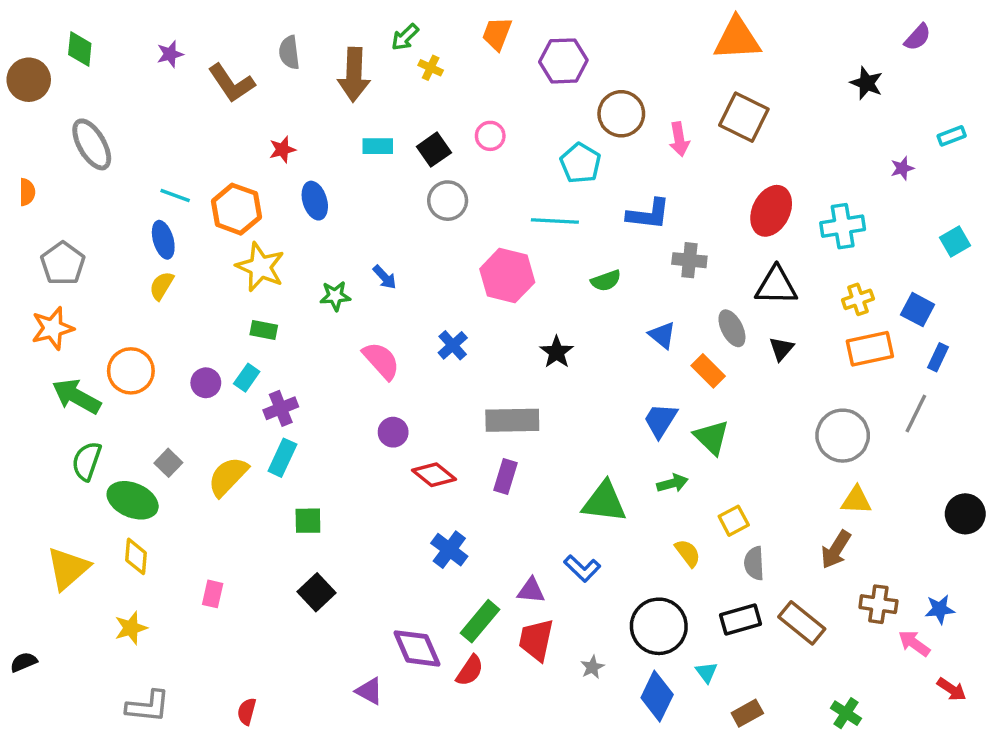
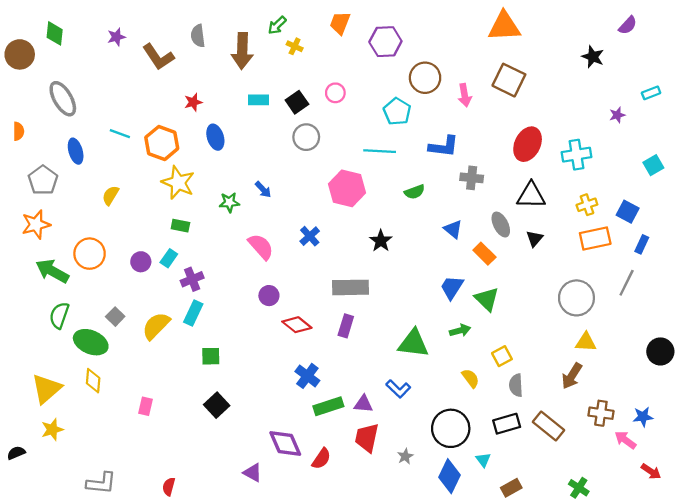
blue ellipse: (163, 240) -> (76, 151), moved
green rectangle: (480, 621) -> (328, 406), moved, turned 32
yellow star: (131, 628) -> (52, 430), moved

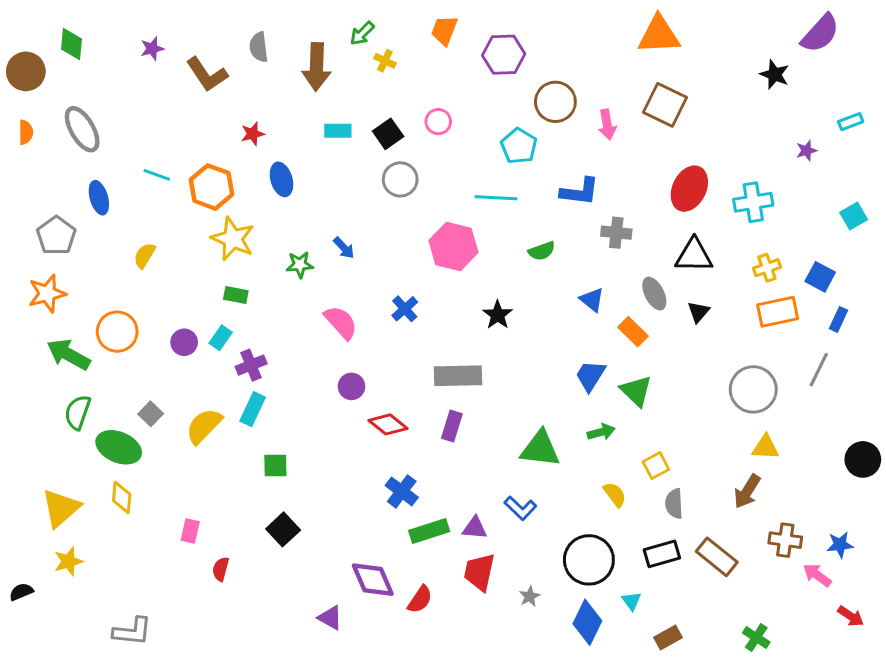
purple semicircle: (628, 25) -> (820, 33), size x1.6
orange semicircle: (19, 131) -> (26, 132), moved
red semicircle: (169, 487) -> (221, 569), moved

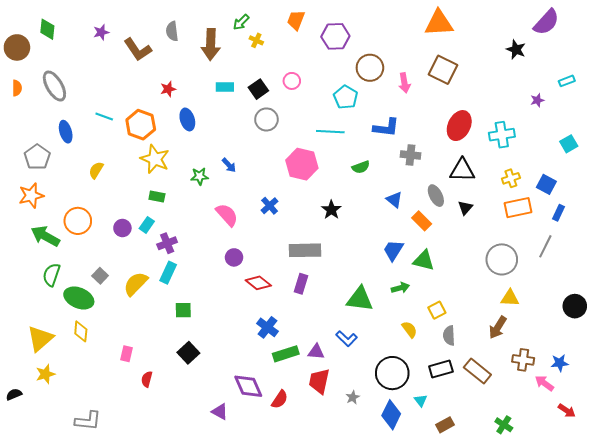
green triangle: (636, 391) -> (424, 260), turned -30

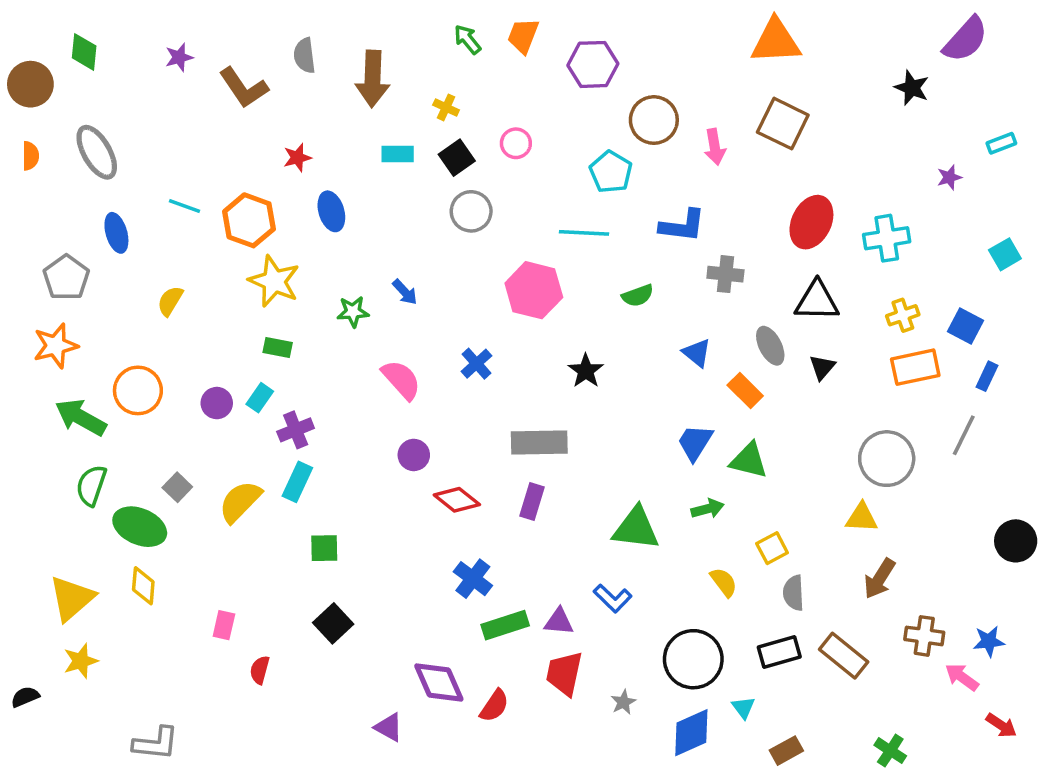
green arrow: (241, 22) -> (468, 39), moved, turned 96
yellow cross: (256, 40) -> (446, 107), moved
yellow triangle: (510, 298) -> (862, 518), moved
blue diamond: (391, 415) -> (691, 733), turned 40

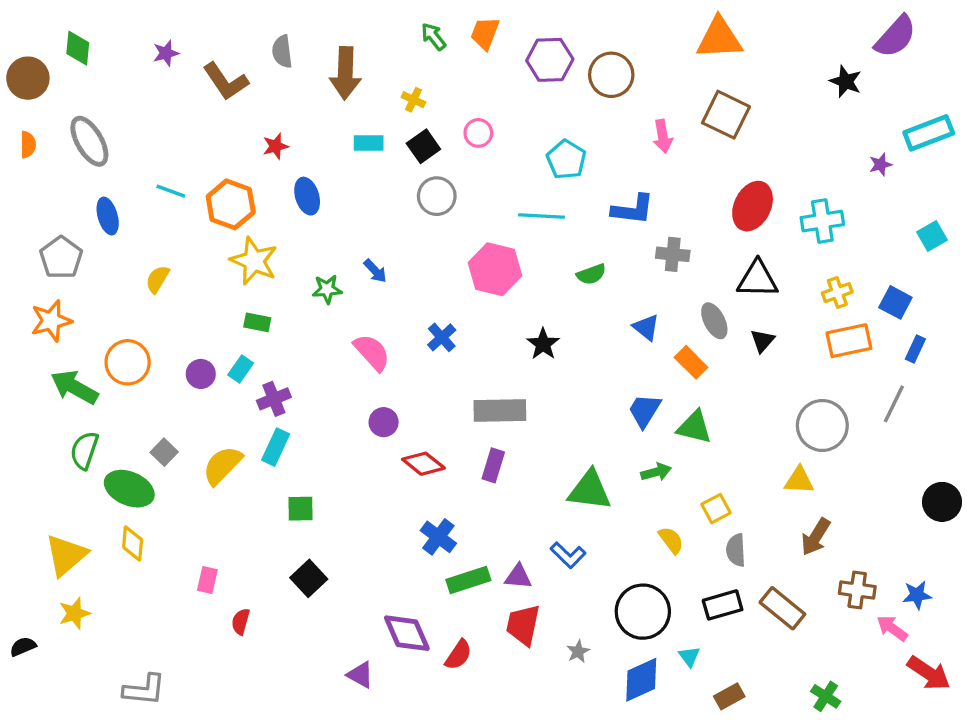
brown circle: (654, 120) -> (611, 75), moved
cyan rectangle: (1001, 143) -> (929, 133), size x1.8
red arrow: (1001, 725) -> (929, 673), size x1.5

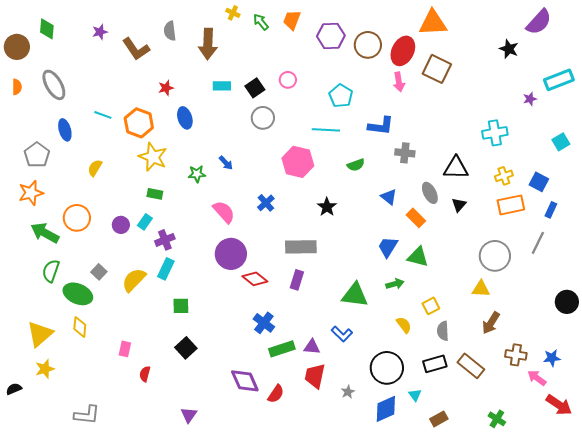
yellow cross: (413, 100) -> (233, 13), moved
red ellipse: (753, 206) -> (403, 51), moved
purple circle: (384, 422) -> (231, 254), size x1.8
purple triangle: (360, 675) -> (189, 415), moved, turned 36

